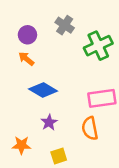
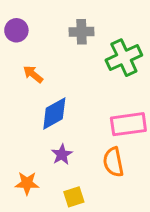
gray cross: (65, 25) -> (82, 32), turned -36
purple circle: (27, 35) -> (16, 30), moved
blue diamond: (43, 90) -> (54, 114), turned -60

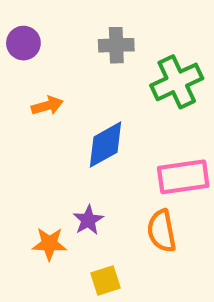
orange arrow: (33, 74) -> (47, 106), turned 125
blue diamond: (54, 114) -> (105, 145), moved
orange star: (27, 183) -> (49, 244), moved

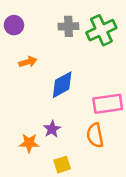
green cross: (177, 82) -> (101, 30), moved

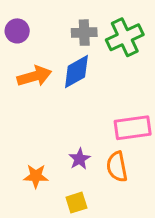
orange arrow: (28, 62) -> (34, 76), size x1.5
blue diamond: (62, 85) -> (76, 72), moved
purple star: (52, 129) -> (80, 159), moved

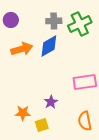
orange semicircle: (117, 167) -> (85, 121), moved
yellow square: (76, 203) -> (42, 125), moved

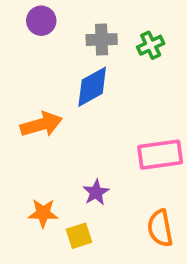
purple circle: (11, 20) -> (41, 21), moved
green cross: (80, 24) -> (151, 45), size x0.6
orange arrow: (22, 49) -> (41, 124), moved

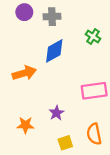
gray cross: (102, 40) -> (52, 17), moved
green cross: (151, 45) -> (93, 37), moved, turned -32
yellow square: (79, 236) -> (65, 143), moved

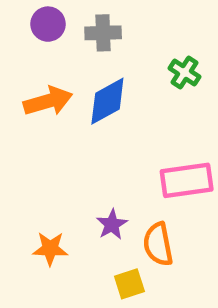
orange arrow: (24, 73) -> (48, 101), moved
orange semicircle: (94, 134) -> (158, 244), moved

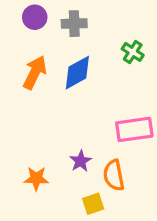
orange arrow: (48, 101) -> (35, 73), turned -48

